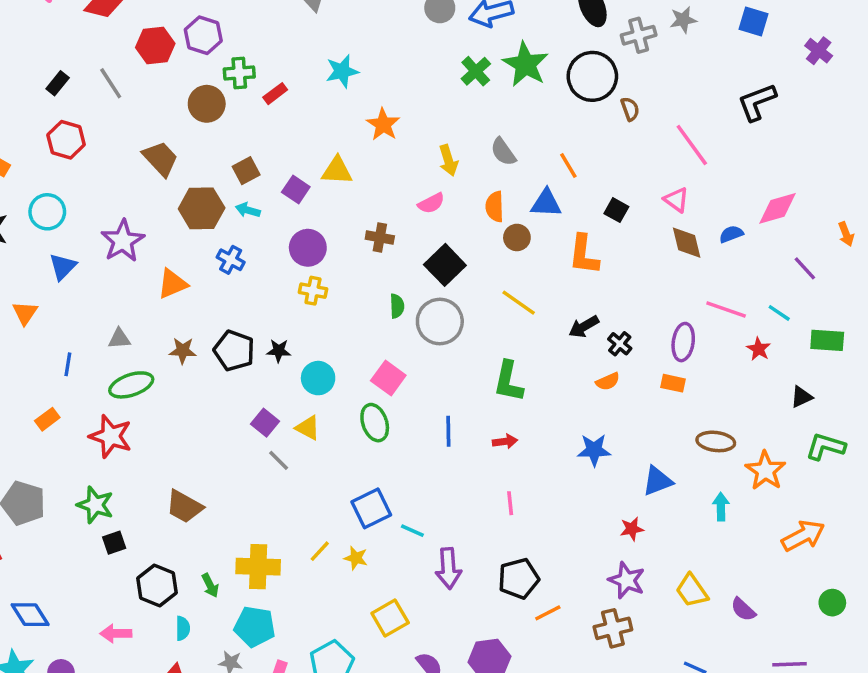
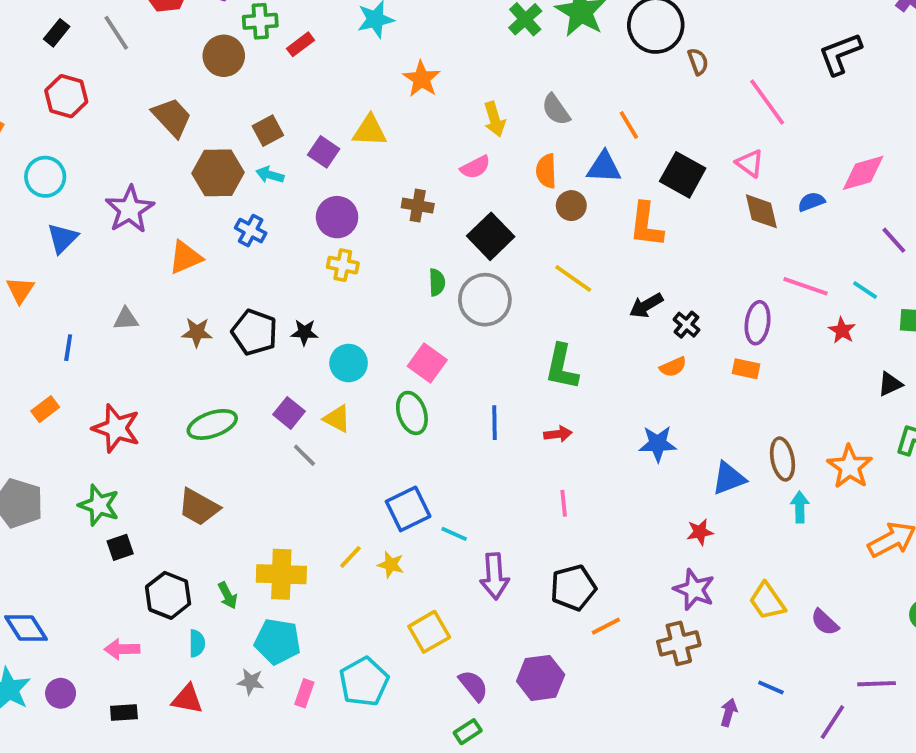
black square: (616, 210) -> (683, 175), size x1.6
green ellipse: (131, 385) -> (212, 424), moved
brown ellipse: (716, 441) -> (782, 459), moved, turned 72

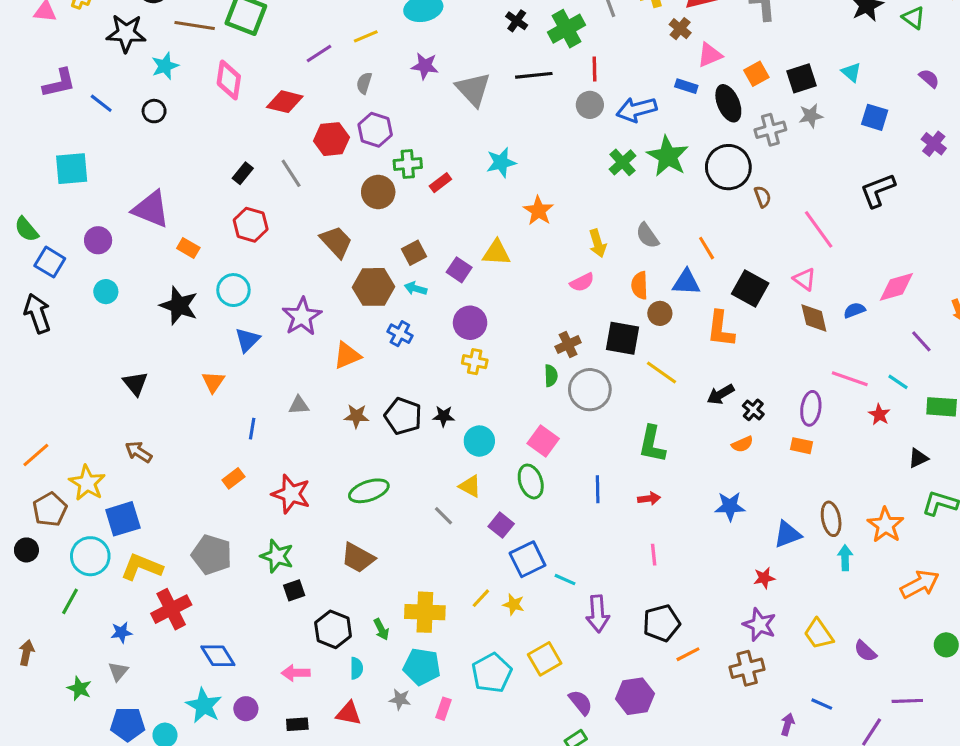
brown cross: (418, 206) -> (568, 345), moved, turned -35
black square: (491, 236) -> (623, 338), moved, turned -36
purple square: (289, 413) -> (501, 525), moved
cyan pentagon: (364, 682) -> (492, 673), moved

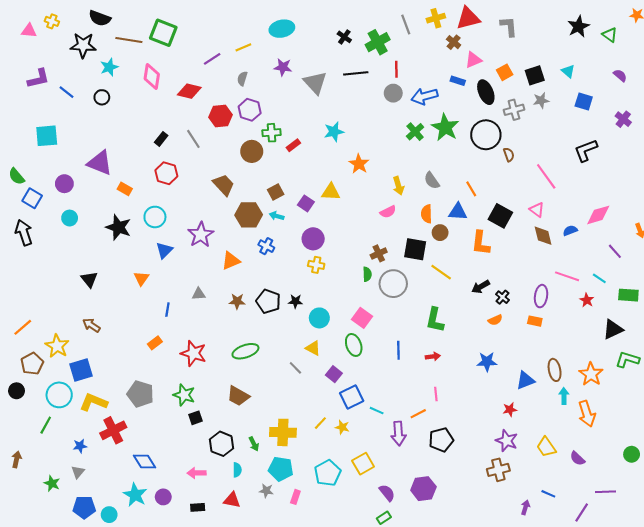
black triangle: (918, 458) -> (613, 329), size x1.5
orange arrow: (920, 584) -> (587, 414), moved, turned 100
orange line: (688, 654) -> (418, 414), moved

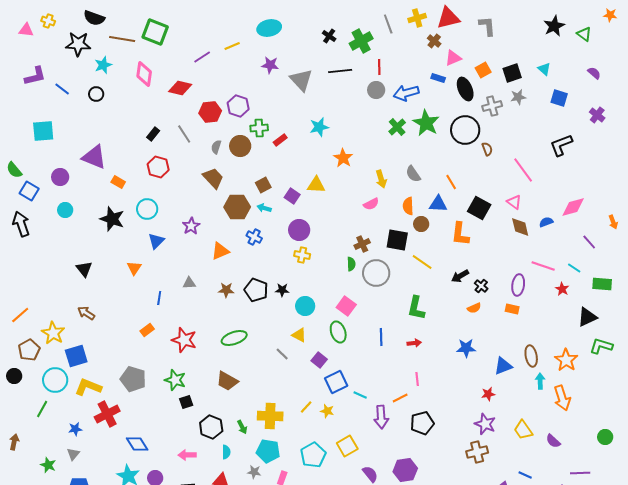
gray semicircle: (242, 79) -> (216, 147), moved
purple star: (201, 235) -> (191, 226), size x0.7

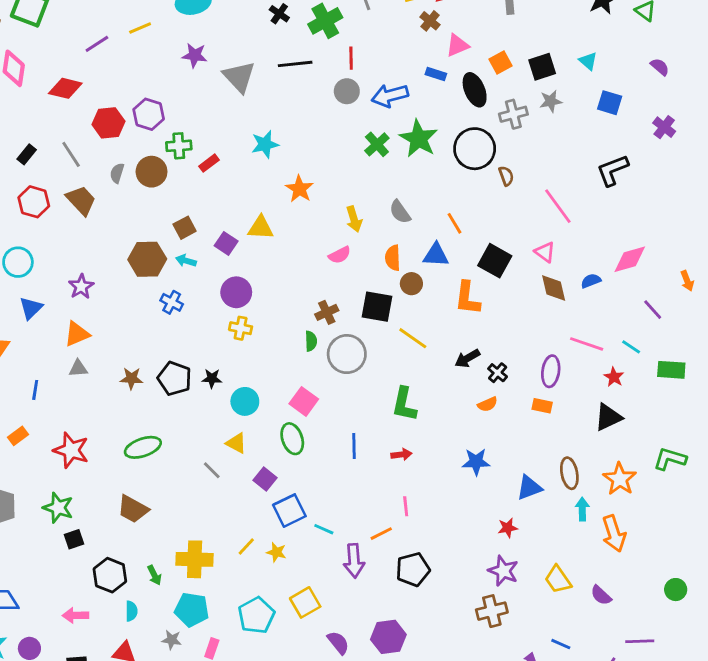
brown trapezoid: (213, 178) -> (81, 200), moved
orange triangle: (220, 251) -> (77, 334), moved
black triangle: (587, 317) -> (608, 417), moved

